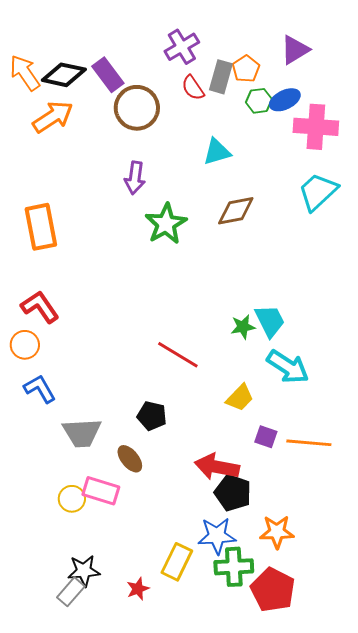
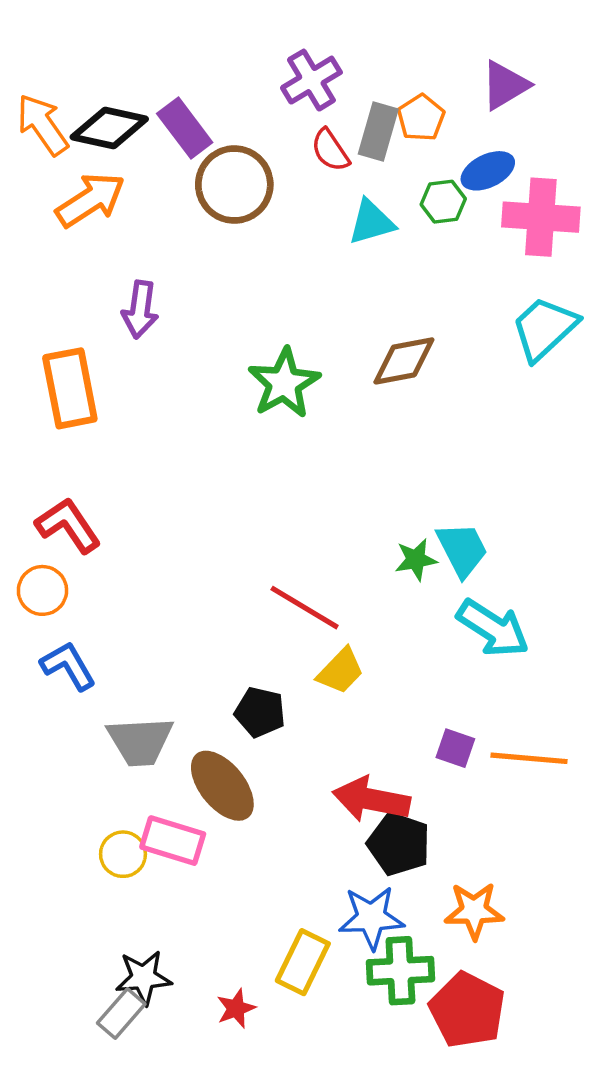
green hexagon: (259, 101) -> (443, 202), moved
cyan triangle: (217, 152) -> (371, 222), moved
purple arrow: (135, 178) -> (140, 310), moved
yellow trapezoid: (240, 398) -> (341, 671), moved
brown ellipse: (130, 459) -> (222, 786), size x1.5

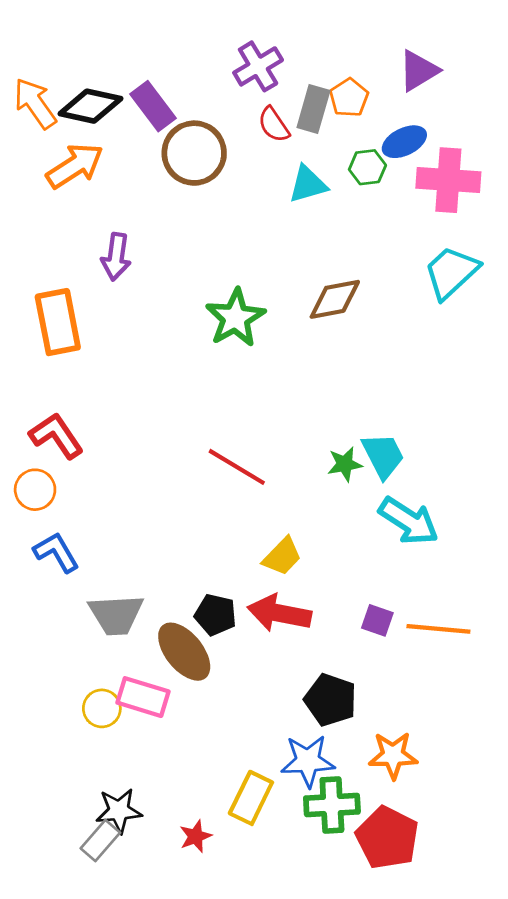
red line: (305, 608) -> (237, 467), moved
black pentagon: (260, 712) -> (215, 615), moved
red arrow: (371, 799) -> (279, 613), moved

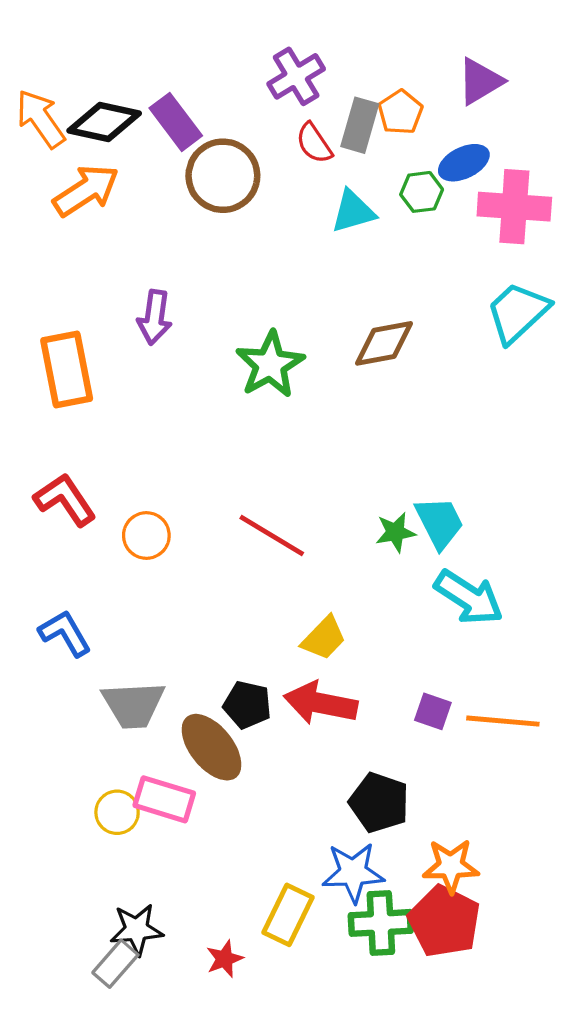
purple arrow: (116, 257) -> (155, 317), moved
orange circle: (35, 490) -> (146, 536), moved
red pentagon: (387, 838) -> (444, 921), moved

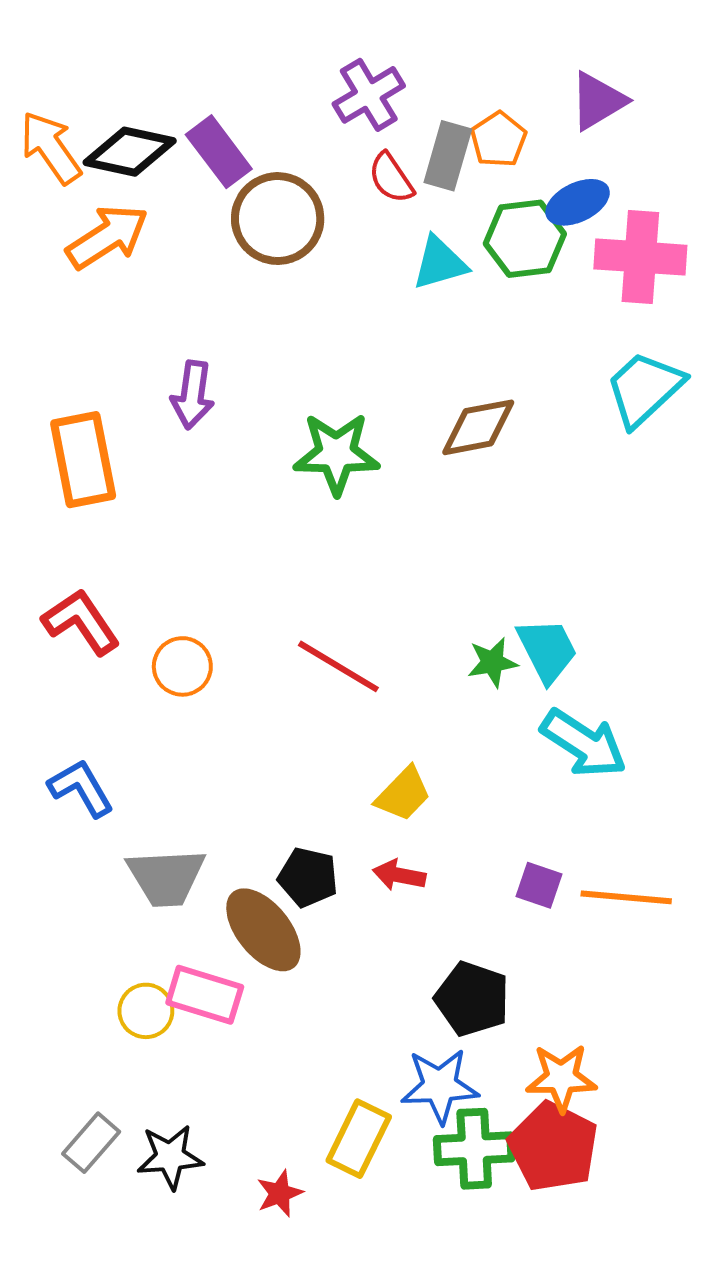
green hexagon: (422, 192) -> (525, 239), size x1.5
green star: (270, 365) -> (336, 454), turned 30
red arrow: (321, 703) -> (399, 875), size x0.6
gray rectangle: (115, 964) -> (91, 1143), moved

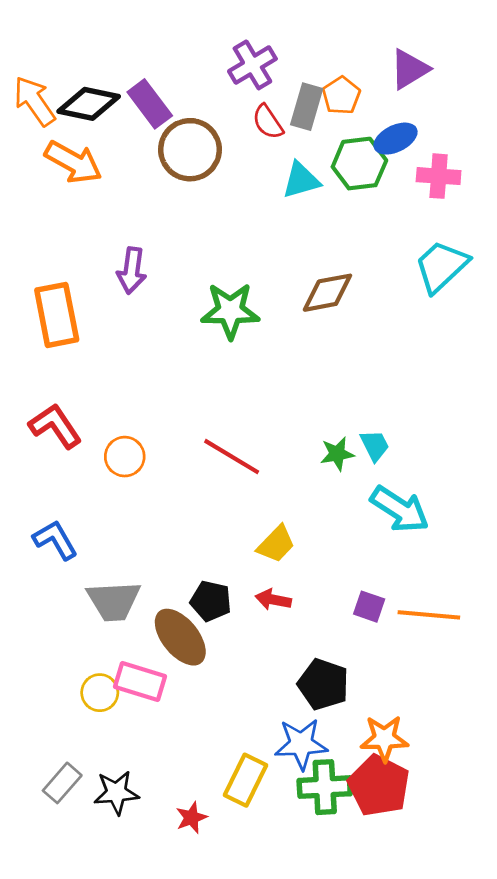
orange arrow: (107, 237) -> (73, 162), turned 62
pink cross: (640, 257) -> (439, 176), size x0.7
cyan trapezoid: (547, 650) -> (375, 445), size x0.7

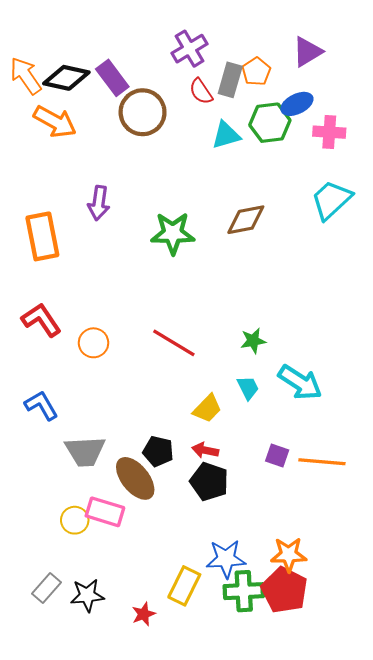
cyan trapezoid: (375, 445) -> (248, 388), moved
black pentagon: (323, 684) -> (209, 482), moved

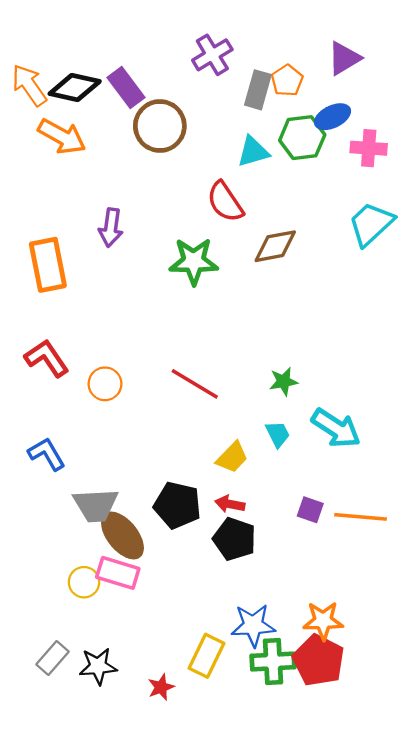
red semicircle: (201, 91) -> (225, 202), moved, size x1.4
black pentagon: (158, 451) -> (177, 505), size x1.4
brown ellipse: (135, 478) -> (123, 536), moved

